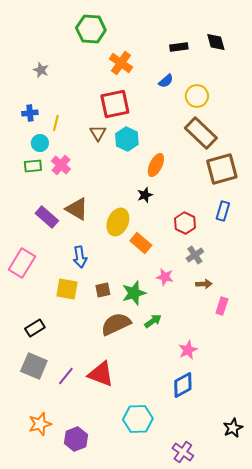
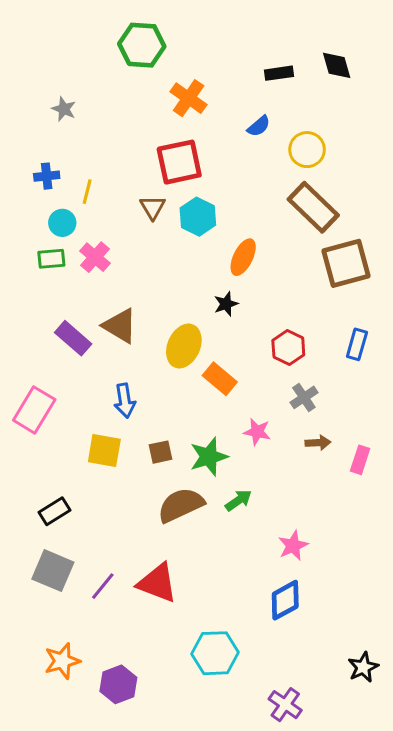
blue rectangle: (223, 211) -> (357, 344), moved
pink rectangle: (222, 306) -> (360, 460), moved

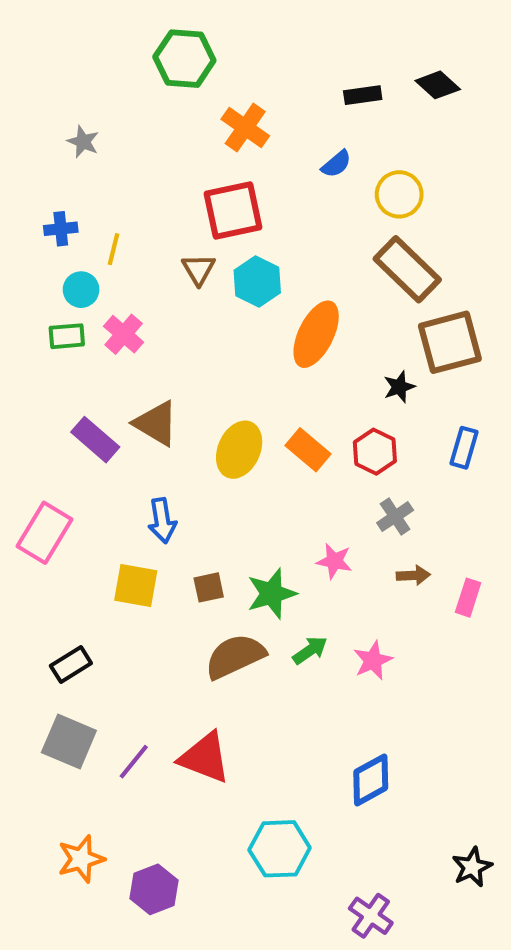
black diamond: (337, 65) -> (438, 85), turned -32
orange ellipse: (243, 257) -> (316, 334), size x1.4
black star: (226, 304) -> (399, 387), moved
orange rectangle: (220, 379) -> (308, 450), moved
pink star: (293, 546) -> (373, 660), moved

